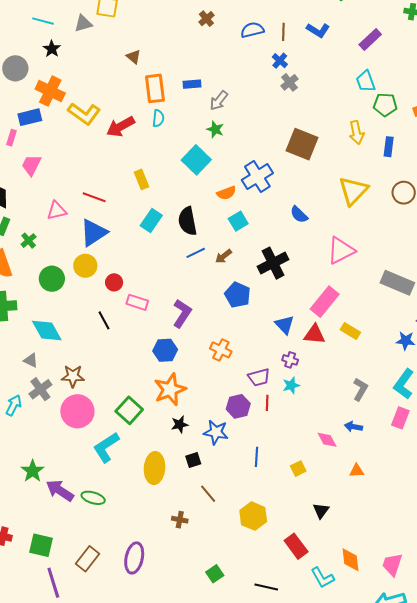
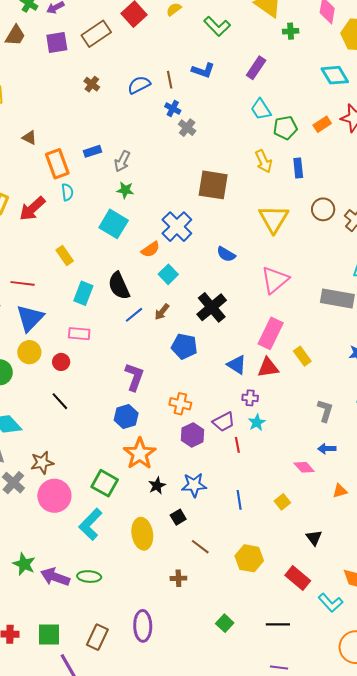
pink rectangle: (137, 302) -> (79, 334), moved
yellow rectangle: (350, 331) -> (302, 356), turned 36
purple hexagon: (238, 406) -> (193, 435), moved

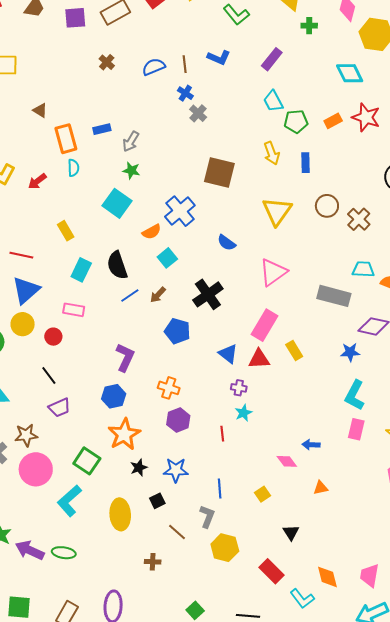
red arrow: (32, 209) -> (37, 181), size x0.7
gray L-shape: (325, 411) -> (207, 516), moved
purple trapezoid: (224, 422) -> (59, 408), moved

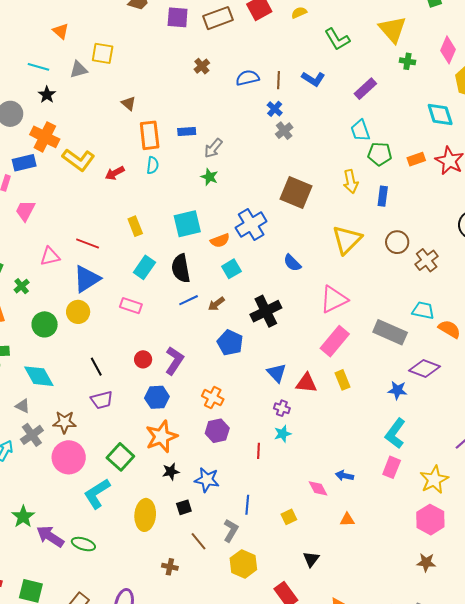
cyan square: (117, 203) -> (187, 224), moved, turned 32
pink rectangle: (265, 325) -> (335, 341), moved
red circle: (53, 337) -> (143, 359), moved

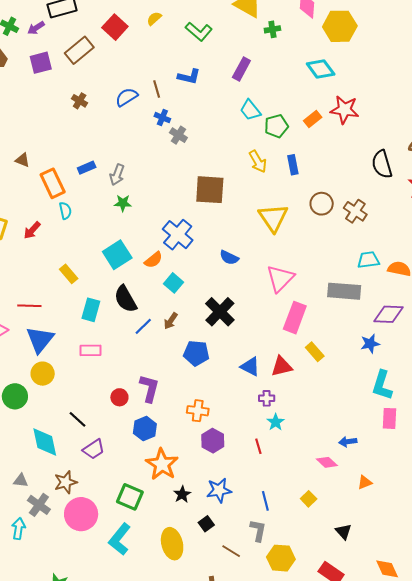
cyan diamond: (39, 376) -> (45, 442), moved, turned 36

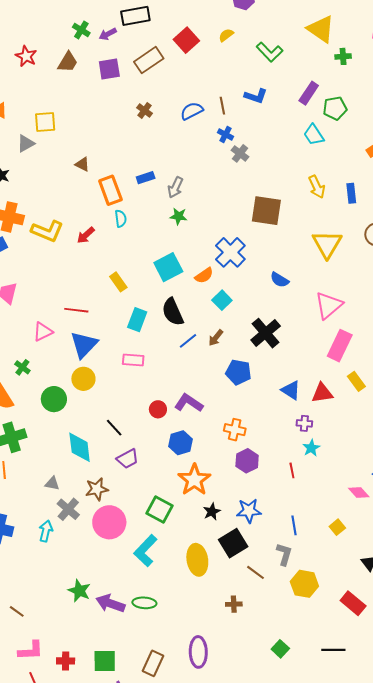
green pentagon: (276, 126) -> (335, 108), moved
purple L-shape: (149, 388) -> (189, 403), turned -76
black square: (206, 524) -> (233, 543), size x1.8

